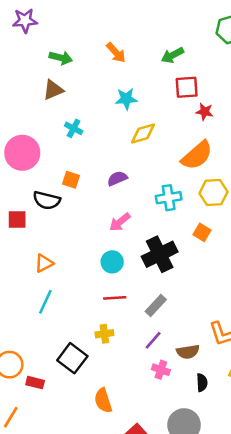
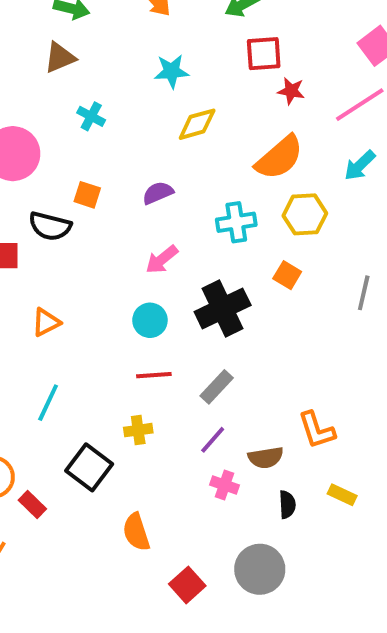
cyan line: (45, 302) -> (48, 403), moved
red rectangle: (35, 383) -> (32, 505), turned 30

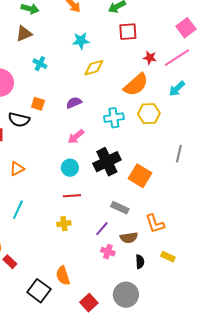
red star: (291, 91) -> (150, 58), moved
orange square: (287, 275) -> (140, 176), moved, size x1.6
gray rectangle: (217, 387) -> (120, 208), moved, turned 72
black square: (89, 467) -> (39, 291), moved

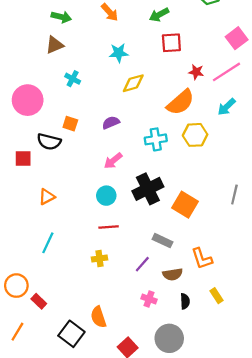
gray line: (179, 154) -> (234, 194), moved
pink cross: (108, 252) -> (149, 299), moved
yellow rectangle: (168, 257) -> (216, 296), turned 32

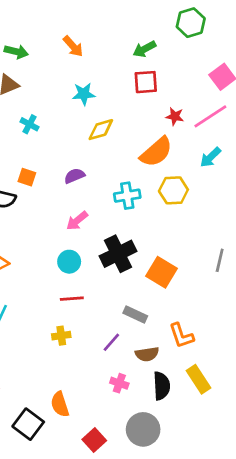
green arrow: (159, 15) -> (144, 49), moved
yellow rectangle: (216, 296) -> (199, 379), size x1.5
black semicircle: (185, 301) -> (162, 386), size x1.5

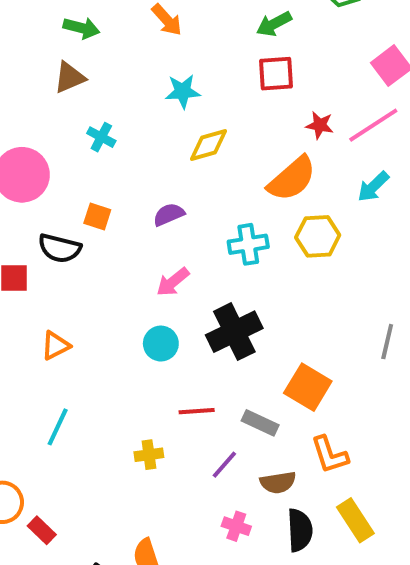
orange square: (162, 272) -> (308, 387), moved
red line: (72, 299) -> (197, 411), moved

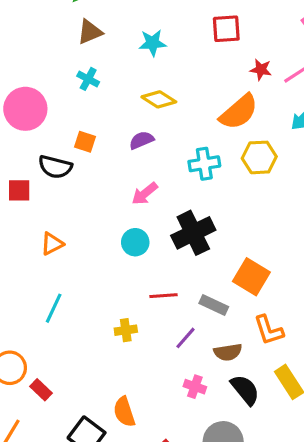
brown triangle: (70, 77) -> (90, 32), moved
yellow diamond: (208, 145) -> (159, 99), moved, turned 48
black semicircle: (300, 530) -> (245, 390), turned -36

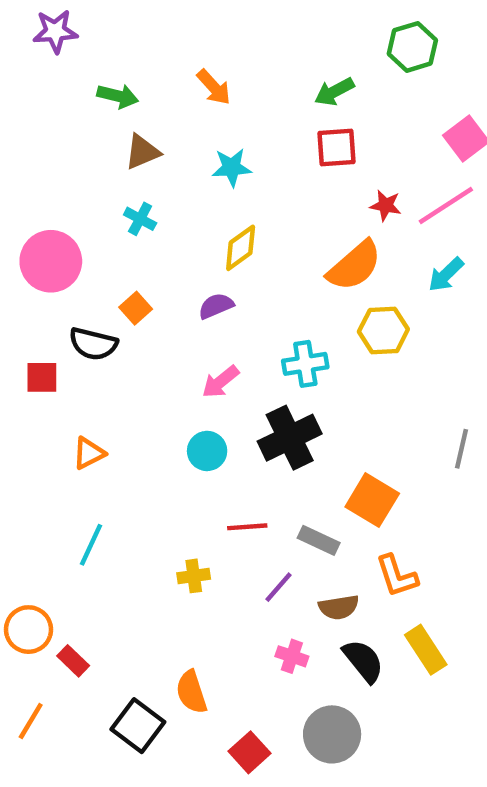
yellow diamond: (159, 99) -> (241, 248), turned -68
orange square: (85, 142) -> (136, 308), turned 30
cyan cross: (204, 164) -> (305, 364), moved

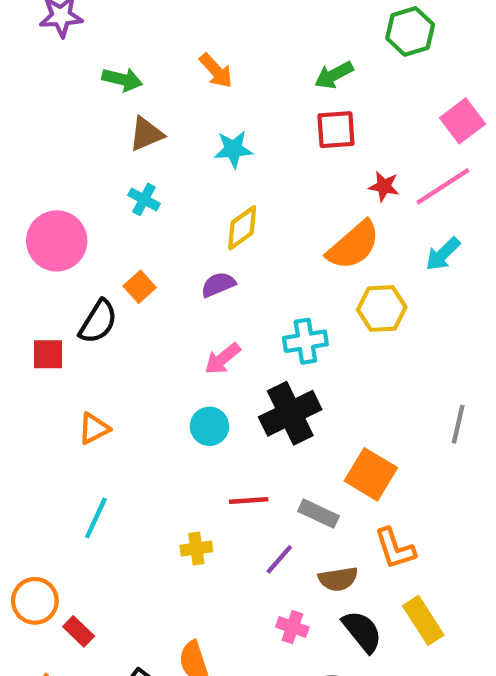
black semicircle: (93, 344) -> (98, 322), turned -72

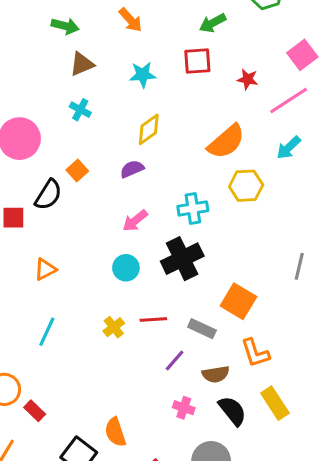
red square: (336, 130) -> (197, 61), moved
red star: (384, 186) -> (248, 79), moved
yellow cross: (196, 548) -> (114, 327), moved, turned -30

